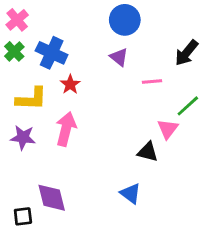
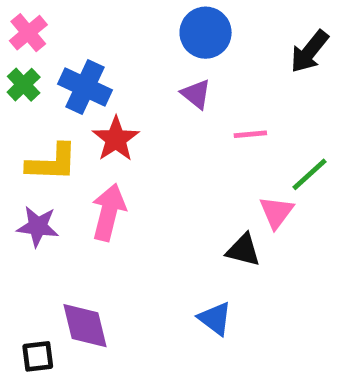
black arrow: (186, 53) -> (309, 52), moved
red star: (70, 84) -> (116, 139), size x1.4

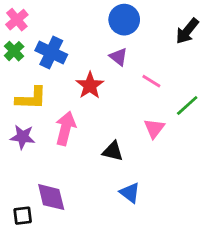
pink line: (250, 134) -> (151, 81), turned 36
red star: (116, 139) -> (90, 85), moved
pink triangle: (276, 212) -> (154, 128), moved
black triangle: (243, 250) -> (113, 151), moved

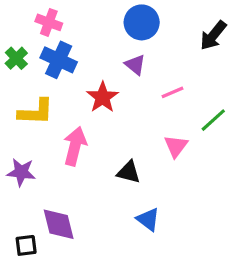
pink cross: (17, 20) -> (49, 22), moved, turned -30
pink line: (151, 81) -> (173, 92), turned -54
purple star: (23, 137) -> (21, 172), moved

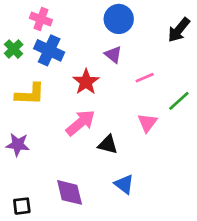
pink arrow: (75, 146) -> (81, 123), moved, turned 36
purple diamond: (59, 224) -> (70, 192), moved

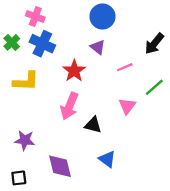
black arrow: (179, 30) -> (154, 44), moved
pink arrow: (81, 123) -> (69, 106), turned 152
purple star: (18, 145) -> (25, 140), moved

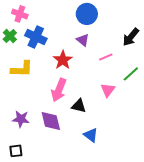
pink cross: (35, 17) -> (20, 14), moved
purple diamond: (60, 166) -> (51, 121), moved

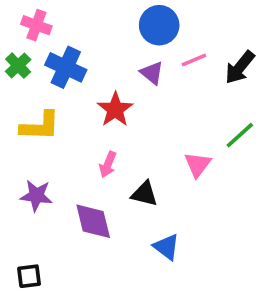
pink line: (106, 57) -> (194, 60), moved
pink arrow: (59, 90) -> (108, 164), size x0.6
purple star: (21, 119) -> (36, 196), moved

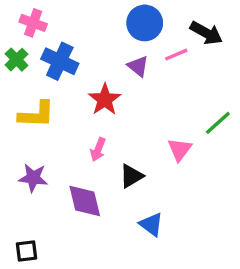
black arrow: (240, 67) -> (206, 33), moved, turned -100
black triangle: (144, 194) -> (131, 176), turned -45

